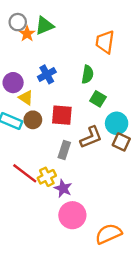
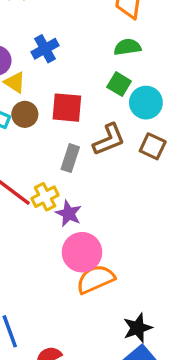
green semicircle: (88, 74) -> (127, 47), moved, turned -108
cyan circle: (117, 123) -> (146, 103), moved
orange semicircle: (108, 234) -> (95, 279), moved

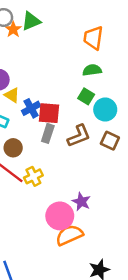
blue cross: (45, 49) -> (31, 108), moved
brown circle: (25, 114) -> (13, 148), moved
gray rectangle: (70, 158) -> (48, 133), moved
purple star: (69, 214) -> (81, 202), moved

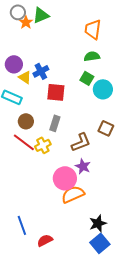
blue cross: (31, 108) -> (41, 71), moved
gray rectangle: (48, 133) -> (55, 123), moved
brown L-shape: (79, 136) -> (81, 142), moved
brown square: (110, 141) -> (106, 128), moved

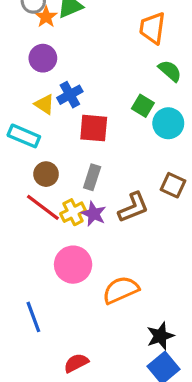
green semicircle: (92, 56) -> (170, 71), moved, turned 49
purple circle: (14, 64) -> (43, 58), moved
purple star: (83, 166) -> (94, 214), moved
pink circle: (65, 178) -> (73, 265), moved
blue line: (22, 225) -> (33, 317), moved

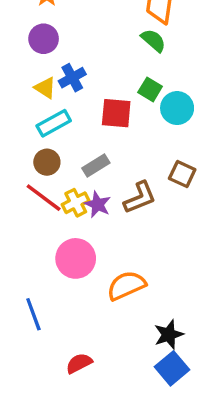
green semicircle: (170, 71) -> (153, 40), moved
red square: (94, 128) -> (116, 113), moved
cyan rectangle: (24, 136) -> (54, 123), moved, turned -52
gray rectangle: (92, 177) -> (96, 166), turned 40

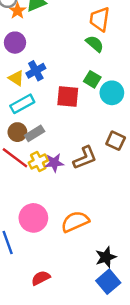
gray rectangle: (96, 166) -> (35, 133), moved
purple star: (98, 204) -> (54, 163), turned -30
pink circle: (76, 258) -> (33, 218), moved

